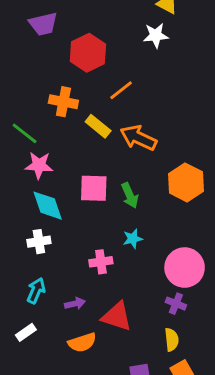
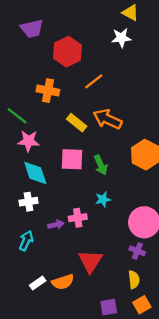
yellow rectangle: (98, 126) -> (77, 123), moved
purple arrow: (75, 304) -> (56, 225), moved
red triangle: (117, 317) -> (90, 261), turned 45
white rectangle: (26, 332) -> (38, 283), moved

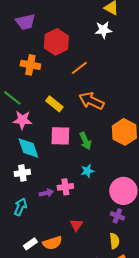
orange cross: (48, 91) -> (30, 65), moved
yellow rectangle: (77, 123) -> (54, 104), moved
red triangle: (90, 261) -> (76, 225), size x0.6

